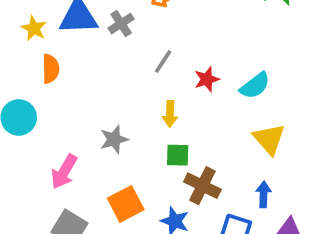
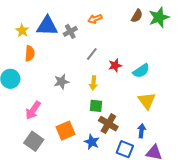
gray star: (114, 139) -> (61, 82), moved

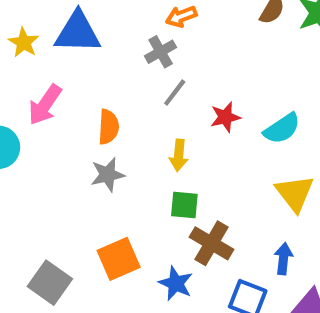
gray cross: (70, 31) -> (161, 52), moved
orange semicircle: (30, 53) -> (108, 127), moved
gray star: (61, 82) -> (108, 175), moved
pink arrow: (33, 110) -> (45, 105), moved

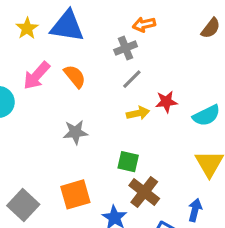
orange semicircle: (108, 127) -> (75, 76), moved, turned -50
yellow arrow: (179, 155) -> (138, 113), moved, turned -115

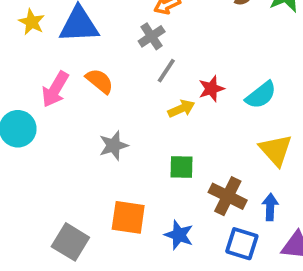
yellow star: (27, 28) -> (32, 22), moved
brown cross: (144, 192) -> (228, 196), moved
orange square: (75, 194) -> (128, 217), turned 36

